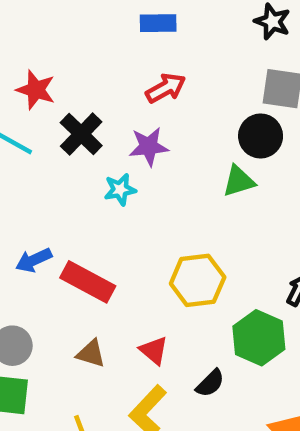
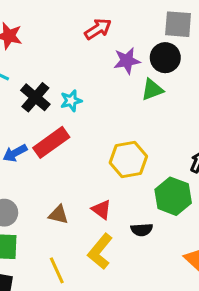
black cross: (81, 134) -> (35, 97), moved
purple star: (149, 147) -> (127, 61), moved
red rectangle: (88, 282) -> (51, 142), moved, turned -60
black semicircle: (210, 383) -> (142, 230), turned 45

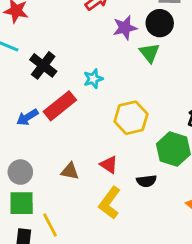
green triangle: (152, 90) -> (149, 53), turned -45
cyan star: (71, 101) -> (93, 79), moved
yellow line: (57, 270) -> (50, 225), moved

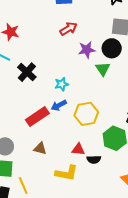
red rectangle: (60, 106) -> (37, 117), moved
blue arrow: (27, 117) -> (59, 105), moved
red triangle: (109, 165) -> (78, 149), moved, turned -32
yellow L-shape: (110, 203) -> (67, 173), turned -120

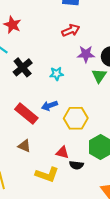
cyan star: (62, 84) -> (57, 74), moved
red rectangle: (37, 117) -> (26, 114), turned 65

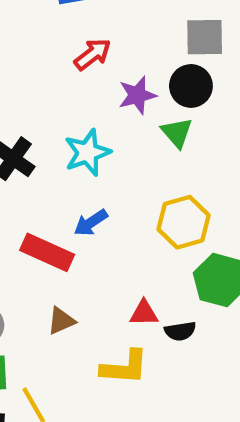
cyan star: (57, 74) -> (87, 153), size x1.5
yellow hexagon: (76, 118) -> (184, 222), moved
brown triangle: (24, 146) -> (61, 321), turned -32

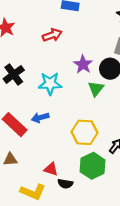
red arrow: (93, 54) -> (52, 35), moved
purple star: (137, 95) -> (83, 64), turned 30

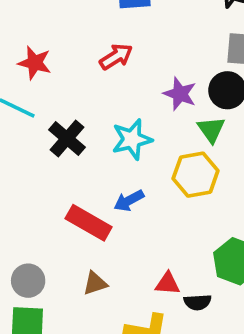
yellow hexagon: (84, 132) -> (196, 175), moved

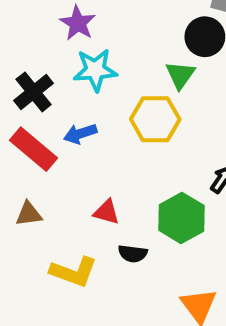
purple star: (180, 94) -> (78, 23), moved
black cross: (67, 139) -> (34, 92), moved
red triangle: (168, 284) -> (106, 212), moved

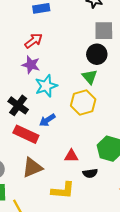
brown triangle: (29, 214) -> (32, 167), size x1.5

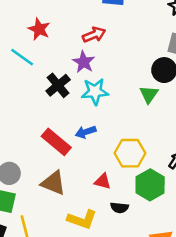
yellow hexagon: (83, 103) -> (130, 153), moved
black cross: (18, 105) -> (58, 85), moved
brown triangle: (32, 167) -> (53, 183), turned 30

